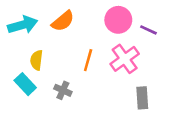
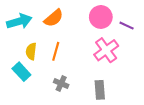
orange line: (88, 60) -> (56, 51), moved
gray cross: (63, 90) -> (61, 83), moved
gray rectangle: (142, 98) -> (100, 90), moved

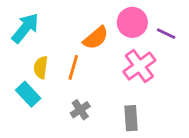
orange semicircle: (54, 18) -> (96, 38), moved
cyan arrow: (19, 21) -> (25, 28), turned -35
gray cross: (61, 83) -> (80, 110), turned 32

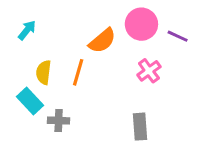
cyan arrow: (25, 28) -> (27, 30), size x0.6
pink cross: (139, 66) -> (149, 71), size x0.7
gray cross: (80, 110) -> (59, 121), moved, turned 36

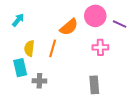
pink cross: (149, 71) -> (100, 47), turned 35
cyan rectangle: (30, 101) -> (20, 68), turned 30

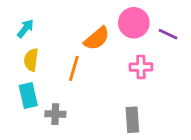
yellow semicircle: (29, 48) -> (31, 60), moved

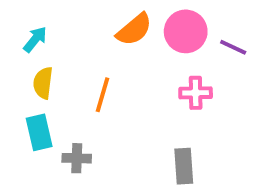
orange semicircle: (97, 38) -> (134, 29), moved

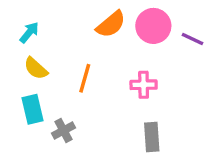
yellow semicircle: (43, 83) -> (36, 68), turned -55
pink cross: (196, 93) -> (144, 85), moved
gray cross: (77, 158) -> (64, 130), turned -30

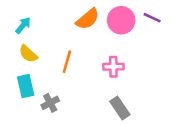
purple line: (193, 39) -> (152, 18), moved
gray rectangle: (152, 137) -> (120, 108), turned -30

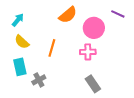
pink circle: (121, 20) -> (94, 28), moved

